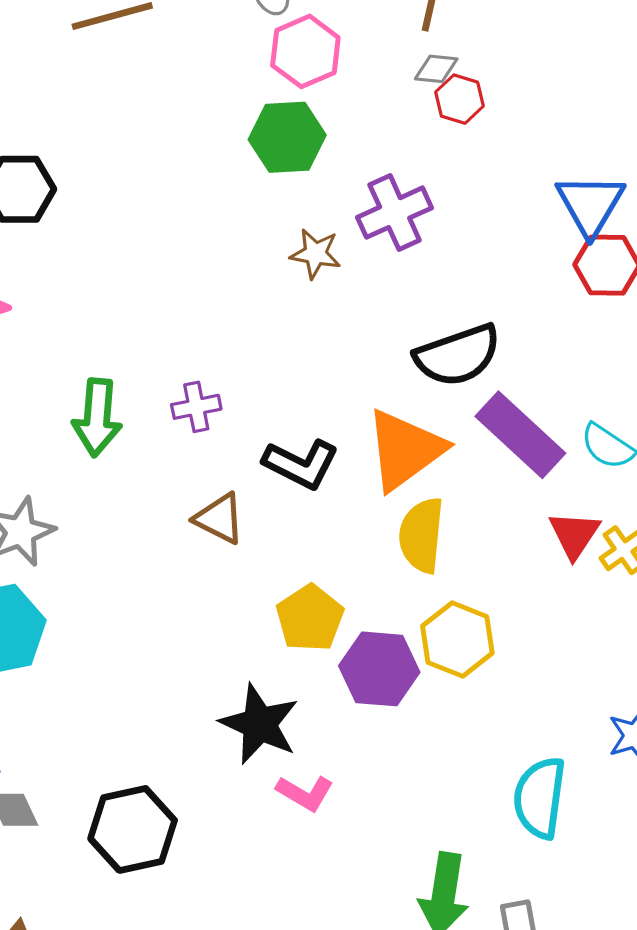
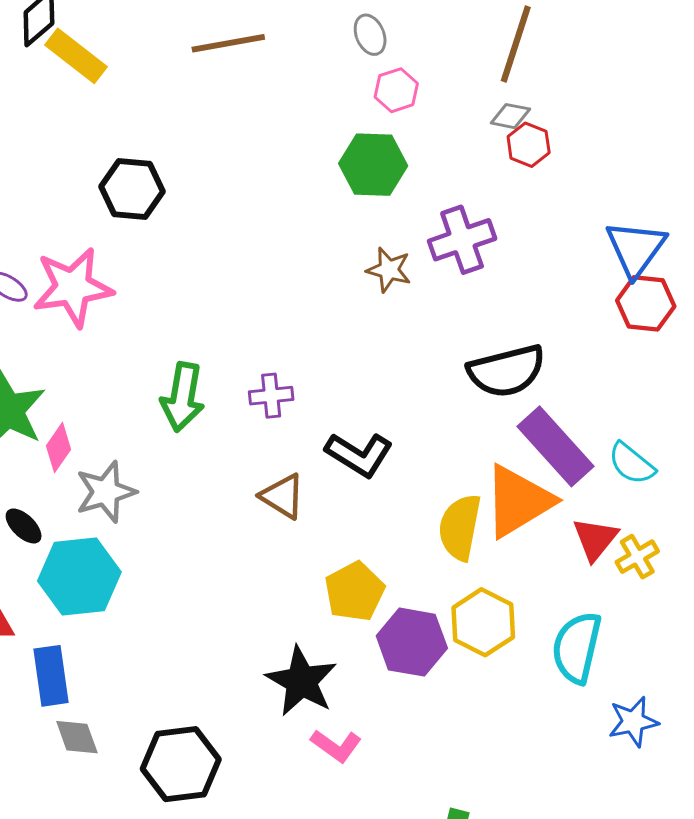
pink hexagon: (305, 51) -> (396, 90), size x0.7
orange triangle: (405, 450) -> (518, 501), moved
cyan semicircle: (540, 798) -> (577, 648), moved

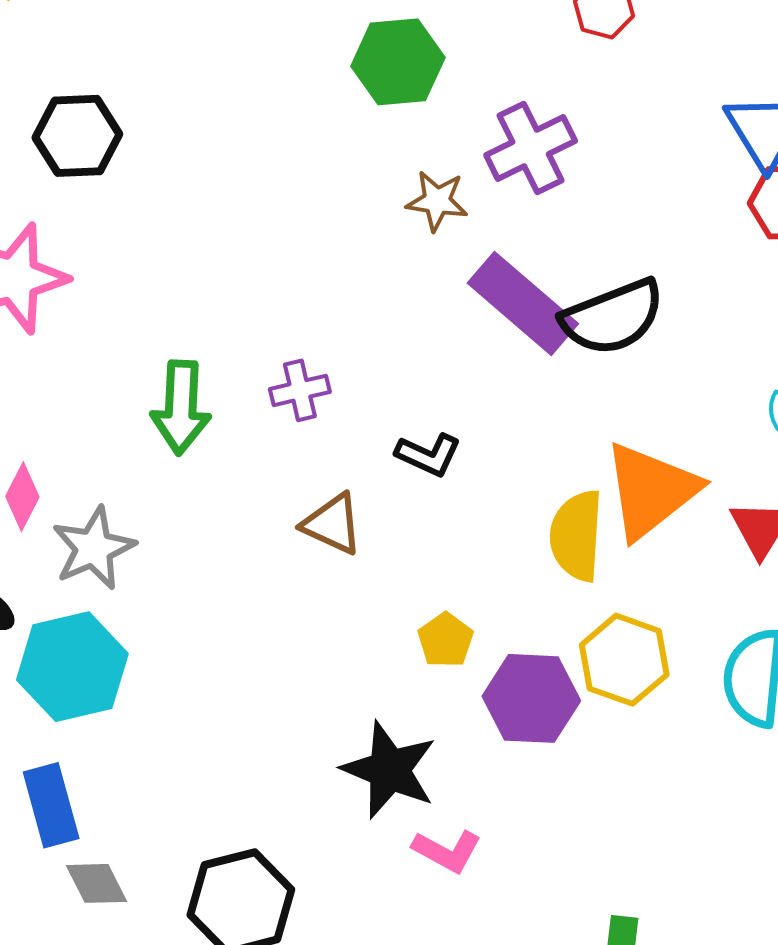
purple rectangle: (555, 446) -> (523, 303), moved
black L-shape: (359, 455) -> (428, 455), size x0.7
yellow pentagon: (355, 592) -> (446, 640), size x0.7

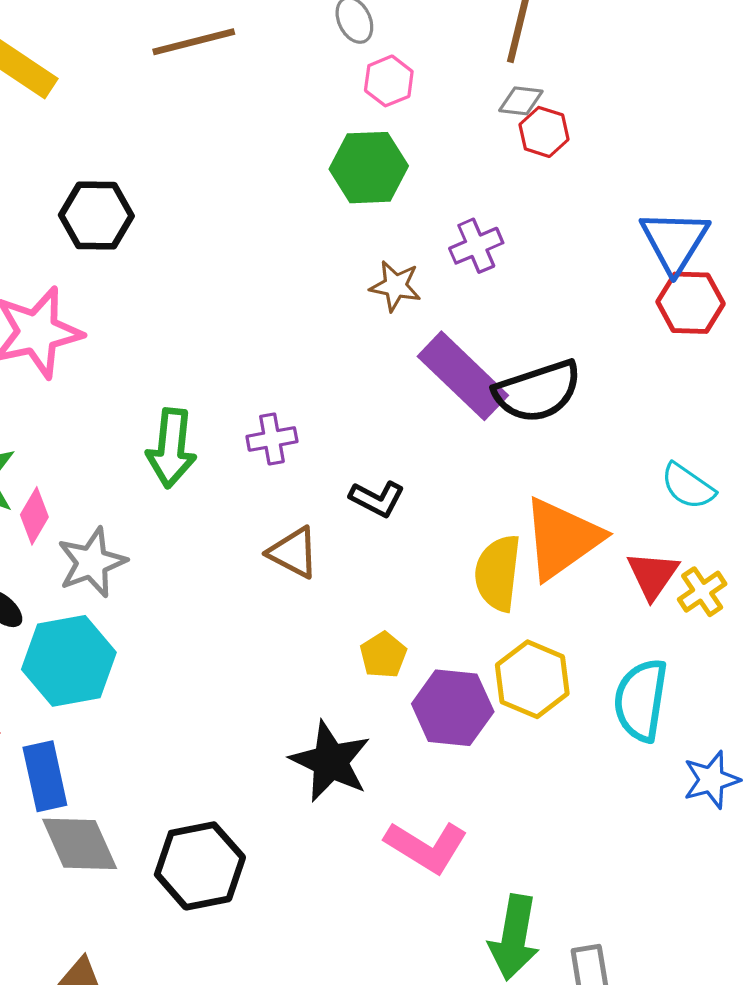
purple cross: (531, 148) -> (476, 246), size x0.7
pink L-shape: (447, 851) -> (426, 847), moved, size x1.4
gray diamond: (96, 883) -> (80, 844), size x1.5

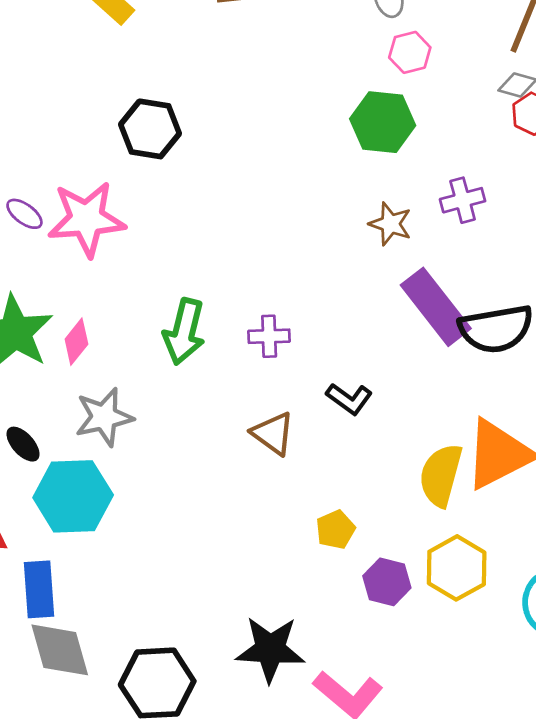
pink diamond: (34, 516) -> (76, 342), moved
purple hexagon: (453, 708) -> (387, 582), size x0.7
black star: (330, 761) -> (270, 649), moved, turned -30

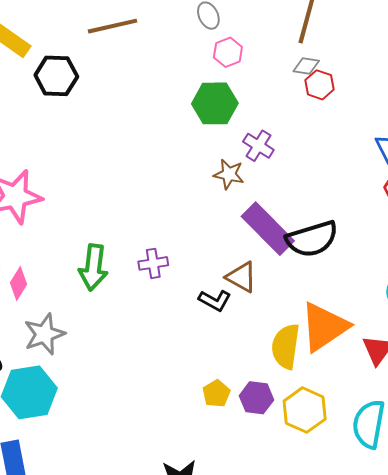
black hexagon: (150, 129) -> (56, 76), moved
purple cross: (463, 200) -> (258, 146), moved, turned -36
brown triangle: (273, 433) -> (241, 277), moved
purple hexagon: (387, 582) -> (256, 398), moved

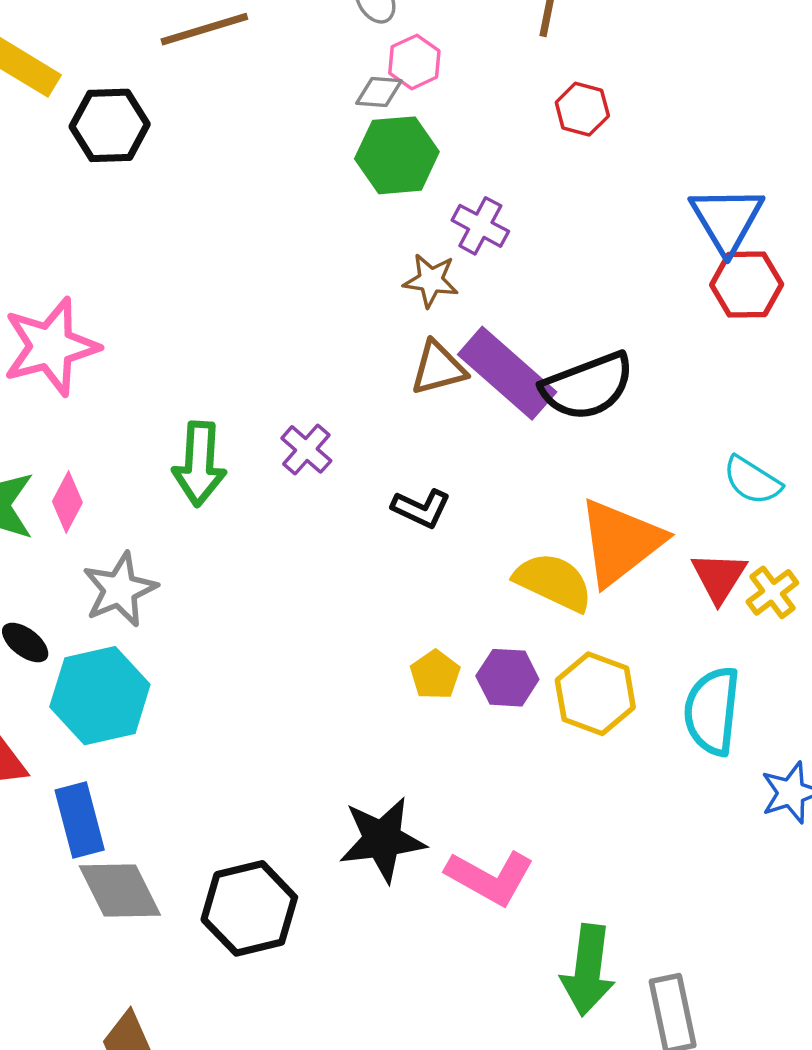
gray diamond: (306, 66) -> (379, 92), moved
purple cross: (153, 263) -> (306, 449), turned -36
brown triangle: (241, 277) -> (438, 368), moved, turned -40
yellow semicircle: (286, 346) -> (553, 582), turned 111

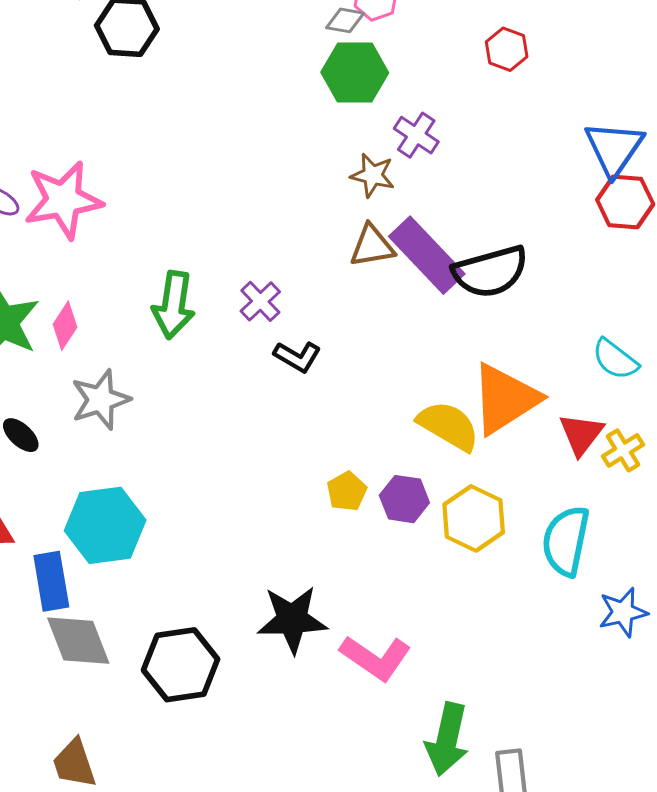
black L-shape: (421, 508) -> (297, 357), moved
cyan hexagon: (100, 696) -> (105, 525), moved

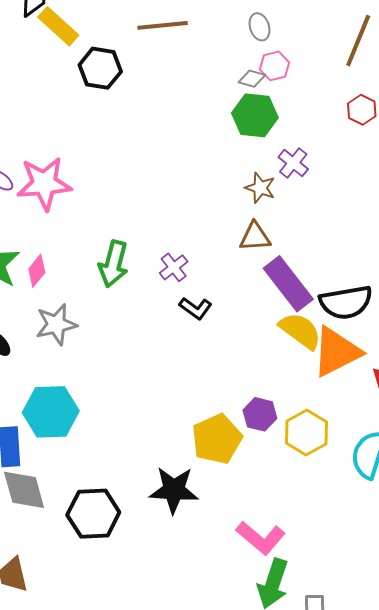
purple rectangle: (427, 255) -> (288, 284), moved
black semicircle: (490, 272) -> (346, 302), moved
yellow semicircle: (448, 426) -> (300, 331), moved
yellow pentagon: (347, 491) -> (217, 439), moved, size x1.8
pink L-shape: (376, 658) -> (261, 538), moved

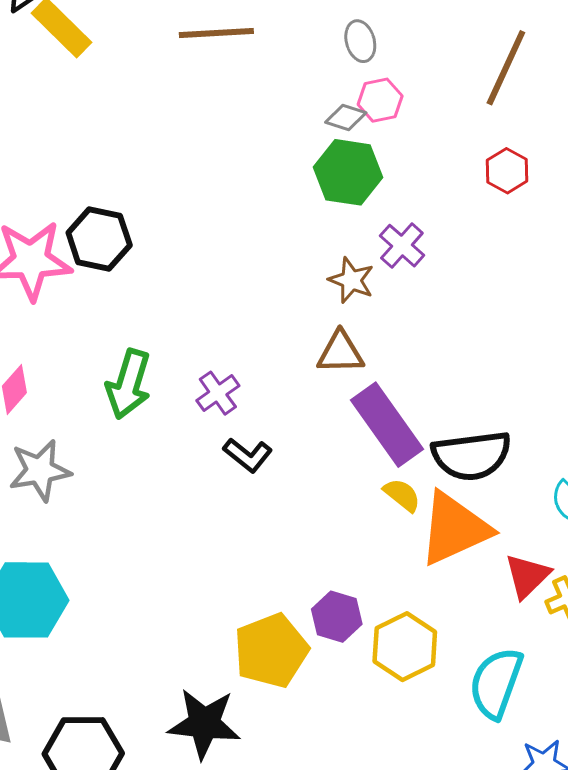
black hexagon: (100, 68) -> (99, 239), moved
yellow semicircle: (300, 331) -> (402, 495), size x0.6

